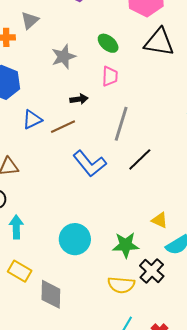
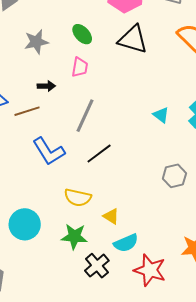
yellow semicircle: (121, 285) -> (78, 198), moved

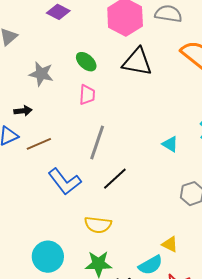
gray star: (36, 42) -> (41, 74), turned 30
black arrow: (46, 86) -> (23, 111), moved
cyan triangle: (161, 115) -> (170, 144), moved
yellow triangle: (111, 216) -> (170, 244), moved

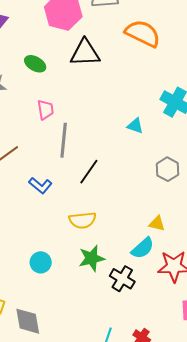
pink trapezoid: (87, 95) -> (46, 110), moved
blue L-shape: (65, 182) -> (40, 185), size x0.7
cyan circle: (48, 257) -> (41, 262), size x0.7

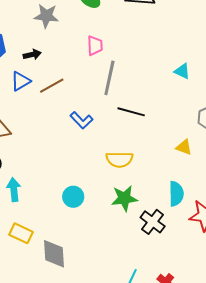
black line: (89, 172) -> (131, 112), turned 64
yellow triangle: (157, 224) -> (184, 147), moved
cyan semicircle: (143, 248) -> (176, 194), turned -55

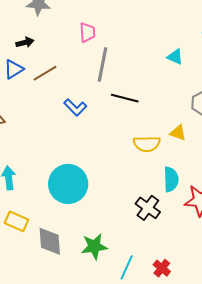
yellow semicircle: (119, 159) -> (147, 144), moved
cyan circle: (73, 197) -> (68, 184), size x1.8
green star: (124, 198) -> (94, 246), moved

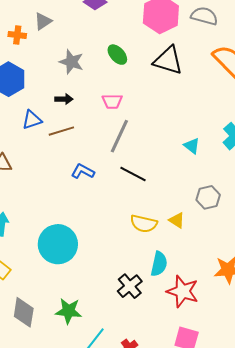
pink trapezoid: (87, 32) -> (112, 101), turned 80
black arrow: (25, 42) -> (64, 99), moved
blue L-shape: (75, 107) -> (83, 171), turned 150
gray diamond: (50, 241) -> (24, 312), moved

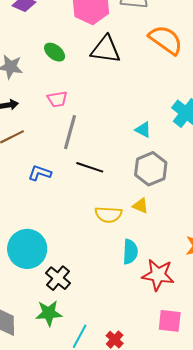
gray hexagon: (208, 197) -> (151, 169), moved, size x1.4
black cross: (130, 286) -> (58, 278), moved

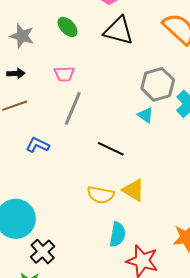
black line: (90, 167) -> (111, 149), moved
gray hexagon: (151, 169) -> (158, 84), moved
yellow triangle: (140, 206) -> (134, 190), size x1.4

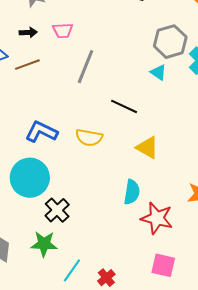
pink trapezoid: (64, 74) -> (63, 31), moved
blue L-shape: (38, 145) -> (41, 132), moved, size x1.4
yellow semicircle: (101, 195) -> (89, 138), moved

